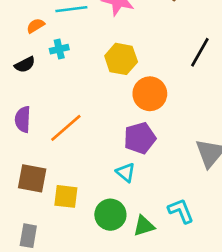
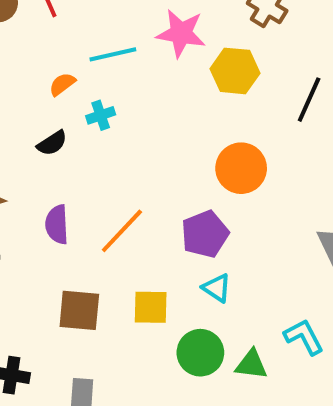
yellow hexagon: (121, 59) -> (235, 71), moved
purple pentagon: (140, 138) -> (205, 234), moved
yellow square: (66, 196) -> (151, 307), moved
green triangle: (144, 226) -> (251, 365), turned 30

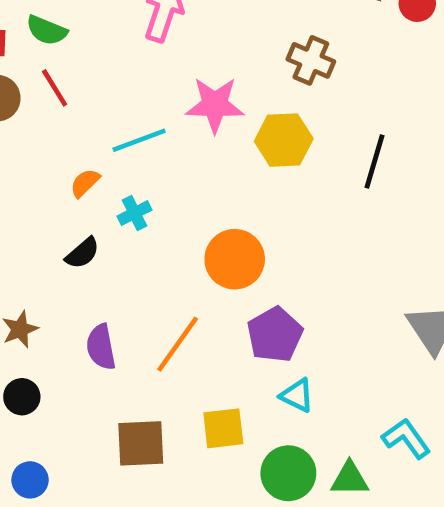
orange circle: (241, 168) -> (235, 259), moved

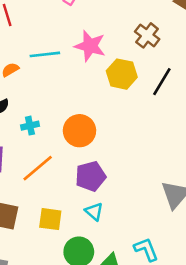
black line: (374, 161) -> (162, 82), moved
cyan cross: (135, 213) -> (30, 126), moved

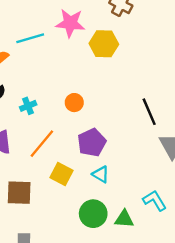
black line: (162, 82) -> (149, 112), moved, turned -44
orange circle: (79, 131) -> (74, 103), size x0.6
yellow square: (50, 219) -> (62, 174), moved, turned 30

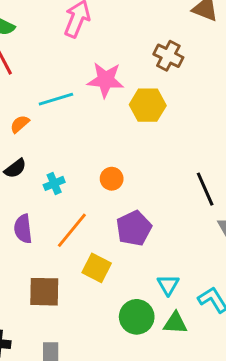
cyan triangle: (101, 174) -> (168, 285), moved, turned 30

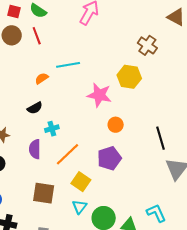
pink star: (106, 80) -> (99, 95), moved
orange circle: (112, 179) -> (116, 125), moved
cyan cross: (54, 183) -> (52, 129), moved
cyan triangle: (168, 285) -> (80, 207), moved

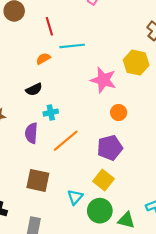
red line: (37, 36) -> (49, 26), moved
yellow square: (81, 182) -> (104, 180), moved

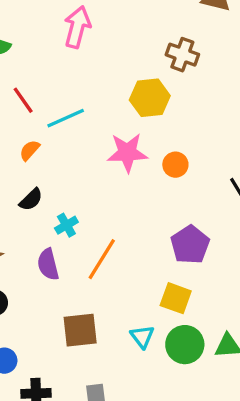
yellow hexagon: (136, 63) -> (150, 98), moved
orange circle: (119, 113) -> (175, 165), moved
purple pentagon: (110, 148) -> (190, 245), moved

